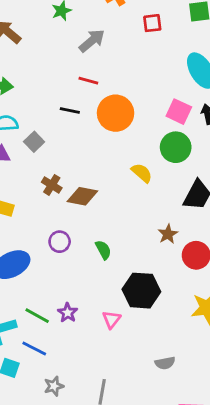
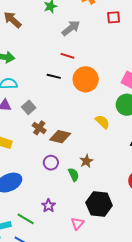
gray square: (34, 142) -> (29, 107), moved
brown star: (168, 234) -> (86, 161), moved
purple circle: (60, 242) -> (51, 163), moved
purple star: (68, 313) -> (48, 206), moved

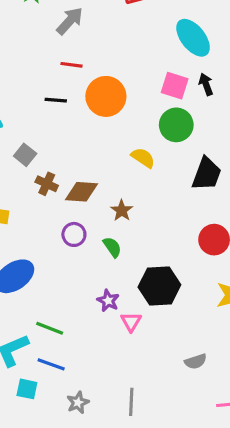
brown star: (86, 161) -> (122, 210), moved
purple star: (48, 206) -> (108, 301), moved

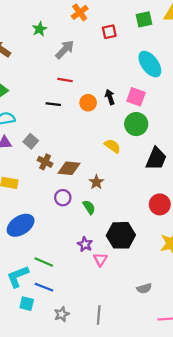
black arrow: (206, 84) -> (110, 97), moved
orange circle: (106, 96) -> (88, 103), size x0.6

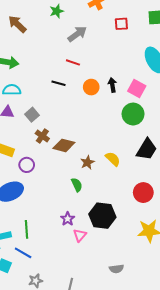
yellow semicircle: (112, 146) -> (113, 159), moved
purple circle: (63, 198) -> (27, 165), moved
green line: (44, 262) -> (26, 229), turned 54

